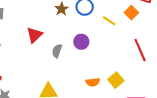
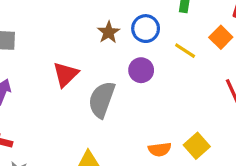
purple circle: (81, 42) -> (141, 70), moved
gray semicircle: (57, 51) -> (102, 100), size x1.6

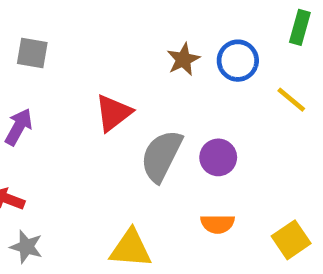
purple circle: (141, 70) -> (218, 157), moved
orange semicircle: (160, 149) -> (218, 224), moved

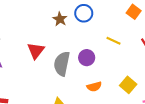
yellow line: (291, 100) -> (113, 41), moved

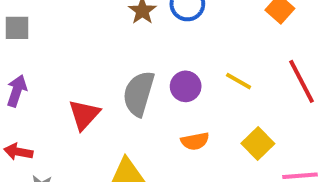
yellow line: (113, 41) -> (239, 81), moved
red triangle: (36, 51) -> (84, 115), moved

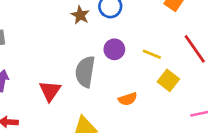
purple circle: (186, 86) -> (114, 49), moved
yellow square: (258, 143) -> (168, 80), moved

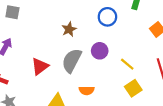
brown star: (80, 15) -> (69, 29), moved
orange semicircle: (128, 99) -> (87, 90), moved

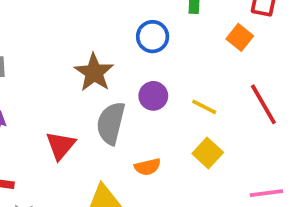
brown star: (69, 29) -> (94, 73), size x1.5
yellow square: (133, 88) -> (208, 153), moved

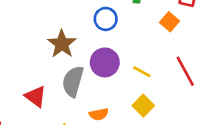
purple circle: (153, 96) -> (105, 62), size x1.4
red triangle: (61, 146) -> (36, 97), turned -35

